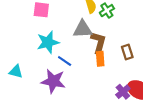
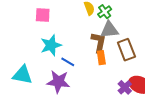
gray triangle: (83, 29) -> (109, 30), moved
brown rectangle: (127, 52) -> (126, 50), size x1.5
cyan triangle: (16, 71) -> (22, 75), size x1.5

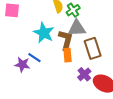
cyan star: (51, 45) -> (44, 33), moved, turned -30
purple star: (58, 82) -> (22, 65), moved, size x0.7
purple cross: (125, 87) -> (84, 74), moved

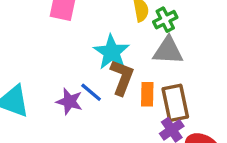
brown L-shape: (66, 40) -> (122, 77), moved
brown rectangle: (93, 48) -> (175, 103), moved

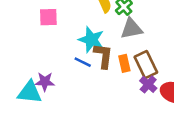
blue line: (91, 92) -> (83, 62), moved
purple star: (69, 102) -> (45, 82), moved

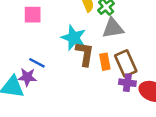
blue line: (83, 62) -> (37, 63), moved
purple cross: (148, 84) -> (127, 83), turned -35

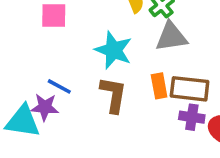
brown L-shape: (85, 54) -> (113, 95), moved
brown rectangle: (126, 63) -> (190, 89), turned -60

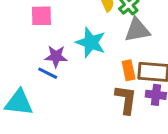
brown L-shape: (113, 95) -> (126, 100), moved
purple star: (45, 107) -> (56, 56), moved

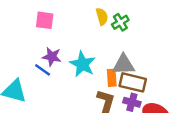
gray triangle: (137, 30) -> (124, 65), moved
cyan star: (91, 42) -> (83, 64), moved

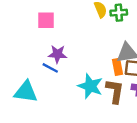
green cross: (120, 22) -> (119, 13), turned 35
cyan star: (83, 64) -> (90, 86), moved

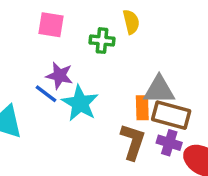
green cross: (119, 13) -> (102, 41), moved
cyan star: (90, 86) -> (80, 103), moved

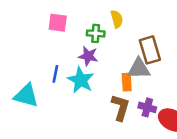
purple star: (59, 76) -> (88, 56), moved
blue line: (46, 94) -> (55, 74), turned 66
brown rectangle: (171, 115) -> (150, 50), moved, turned 60

